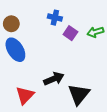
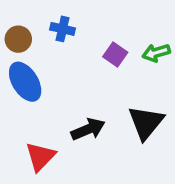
blue cross: (55, 18) -> (63, 29), moved
black triangle: (79, 94) -> (146, 123), moved

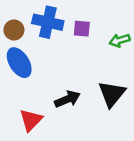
blue cross: (63, 29) -> (48, 22), size x1.6
purple square: (115, 54) -> (82, 29), moved, turned -30

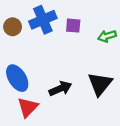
blue cross: (48, 22) -> (43, 20), turned -36
blue ellipse: (19, 63) -> (17, 78), moved

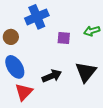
purple square: (73, 26) -> (64, 38), moved
brown circle: (13, 27) -> (11, 37), moved

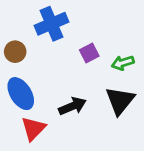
green arrow: (92, 31) -> (123, 63), moved
purple square: (64, 38) -> (89, 53), turned -32

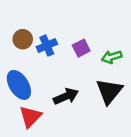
blue cross: (51, 24) -> (47, 46), moved, size x0.7
brown circle: (15, 52) -> (23, 39), moved

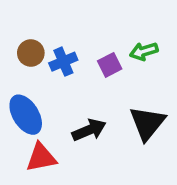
green arrow: (112, 57) -> (144, 51), moved
red triangle: (30, 117) -> (41, 157), turned 35

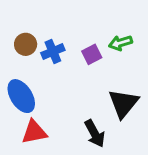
black arrow: (89, 130) -> (95, 133), moved, turned 84

